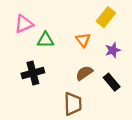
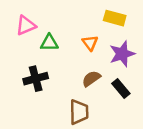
yellow rectangle: (106, 17) -> (115, 18), turned 66
purple star: (113, 50) -> (122, 54), size x1.5

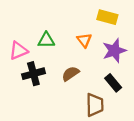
pink triangle: (26, 25) -> (18, 51), moved
brown semicircle: (91, 79) -> (70, 74), moved
brown trapezoid: (79, 112) -> (95, 105), moved

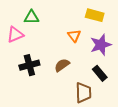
green triangle: (46, 40) -> (31, 17), moved
pink triangle: (18, 51) -> (15, 35), moved

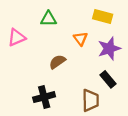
green triangle: (31, 17) -> (49, 19), moved
black cross: (29, 65) -> (44, 97), moved
brown semicircle: (62, 65) -> (57, 62), moved

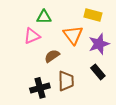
pink triangle: (17, 37) -> (32, 36), moved
orange triangle: (81, 39) -> (73, 35), size x1.5
brown trapezoid: (90, 100) -> (66, 81), moved

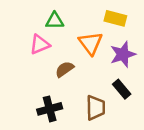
brown trapezoid: (66, 81) -> (96, 108), moved

